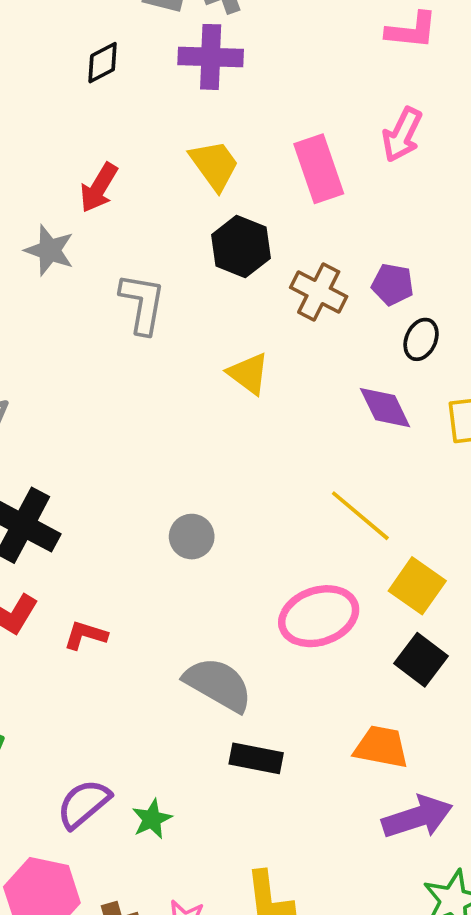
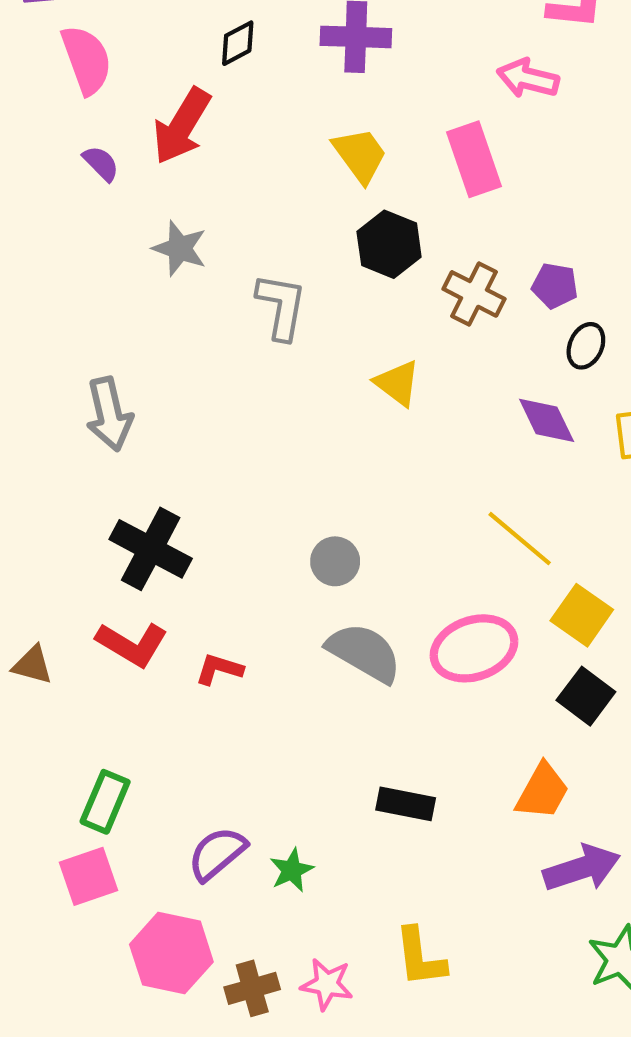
pink arrow: (402, 135) -> (528, 78), moved, turned 78
red arrow: (99, 188) -> (182, 126), moved, size x1.4
gray semicircle: (218, 684) -> (364, 653), moved
orange trapezoid: (381, 747) -> (542, 791), turned 108

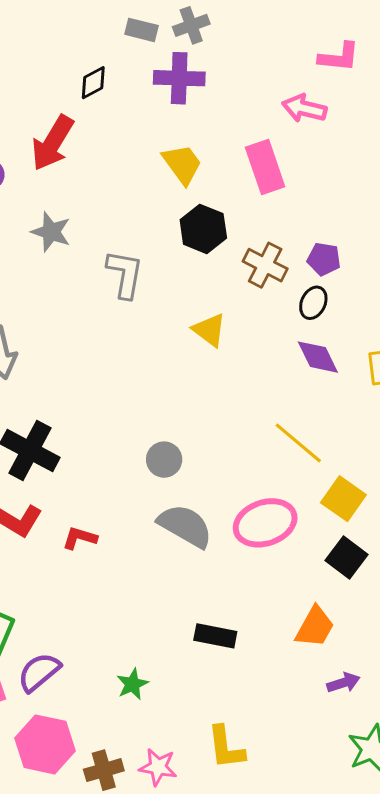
black ellipse: (586, 346) -> (313, 303), moved
purple semicircle: (217, 854) -> (39, 672), moved
purple arrow: (582, 868) -> (343, 683), size x0.6

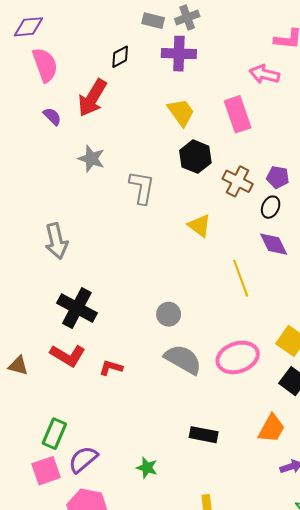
yellow line: (298, 443) -> (241, 278), moved, turned 30
green star: (132, 684) -> (147, 468), turned -30

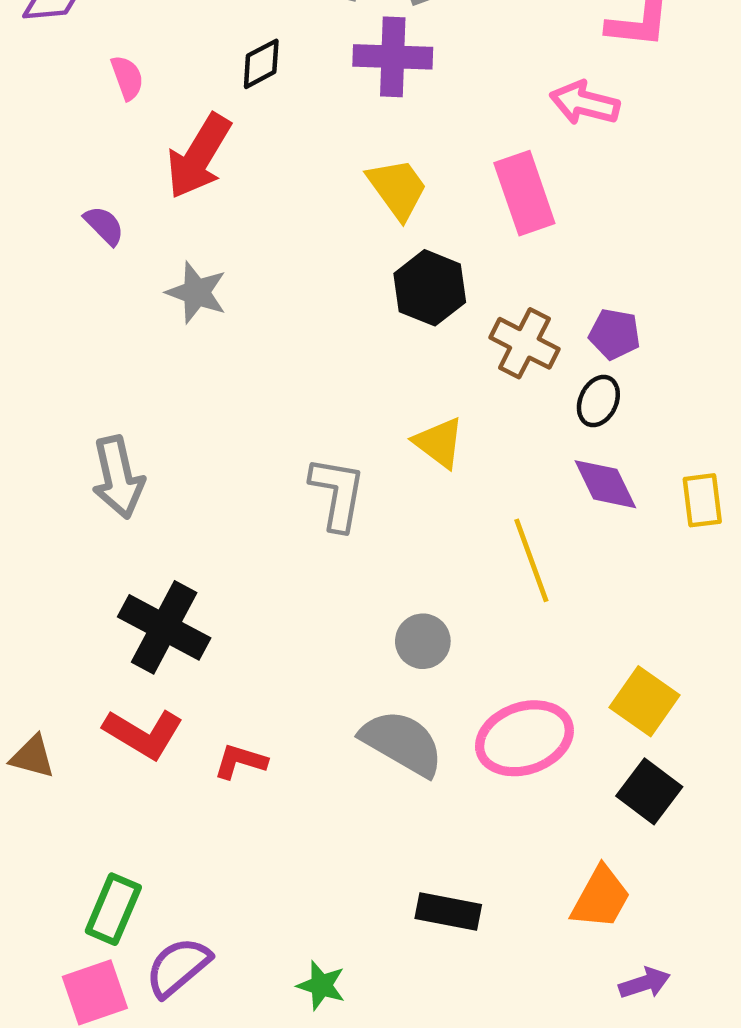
pink semicircle: (45, 65) -> (127, 78), moved, size x0.6
purple semicircle: (52, 116) -> (104, 225), moved
gray L-shape: (142, 187) -> (337, 493), moved
gray circle: (169, 314) -> (423, 641), moved

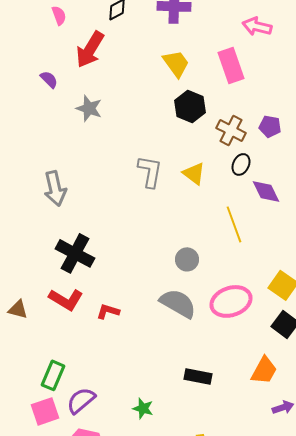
black ellipse: (598, 401) -> (241, 164), moved
gray L-shape: (337, 493) -> (150, 171), moved

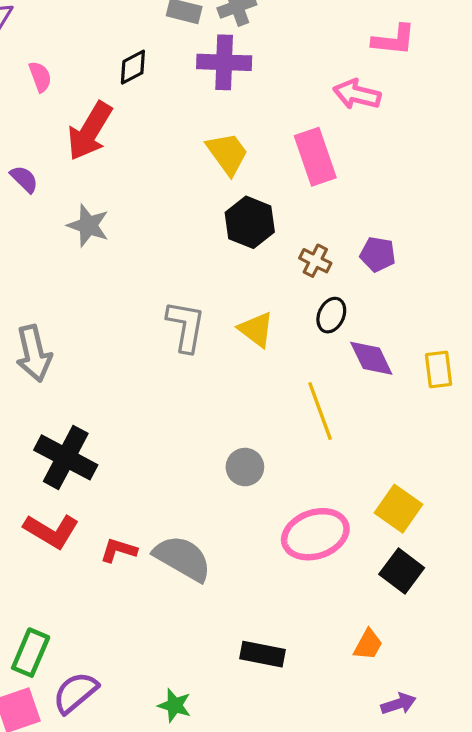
brown cross: (231, 130) -> (315, 261), size x0.7
gray semicircle: (178, 303) -> (183, 558), moved
orange trapezoid: (264, 370) -> (368, 645), size x0.7

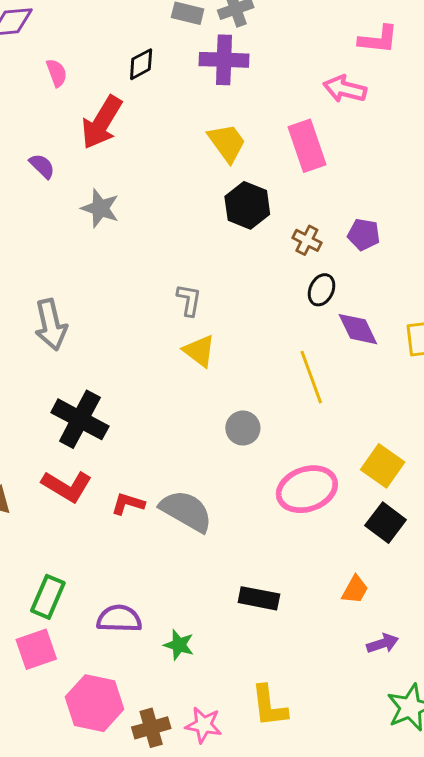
gray L-shape: (186, 326) -> (189, 300), size x0.7
yellow triangle: (256, 329) -> (199, 351), moved
purple semicircle: (75, 693) -> (119, 619), moved, turned 42

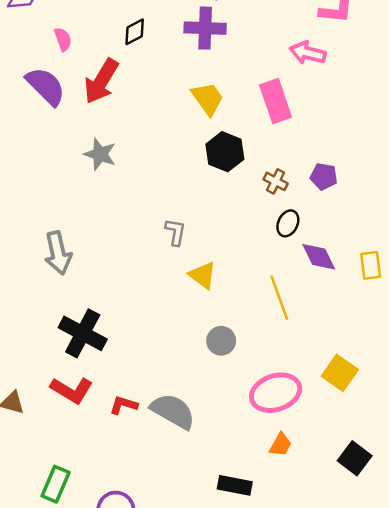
purple semicircle: (42, 166) -> (46, 86), moved, size x1.8
yellow triangle: (199, 351) -> (203, 275), moved
black square: (386, 523) -> (355, 458), moved
orange trapezoid: (355, 590) -> (280, 445), moved

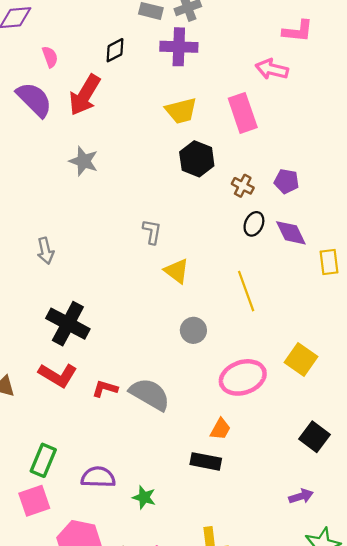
yellow trapezoid: (208, 99) -> (181, 111), turned 112
gray arrow: (58, 253) -> (45, 251), size x0.7
purple diamond: (319, 257) -> (291, 233), moved
orange trapezoid: (280, 445) -> (220, 429), moved

